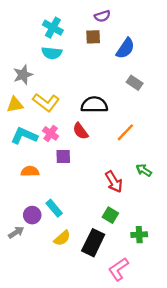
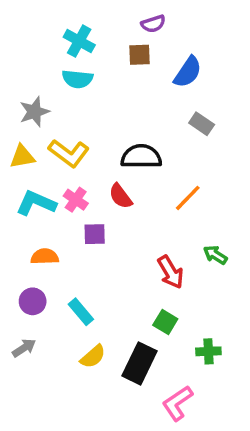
purple circle: (32, 215) -> (33, 301), moved

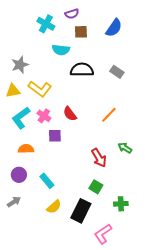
purple semicircle: (153, 24) -> (72, 14), moved
blue semicircle: (188, 72) -> (114, 28), moved
cyan semicircle: (77, 79) -> (61, 50), moved
black semicircle: (141, 157) -> (82, 70), moved
cyan L-shape: (36, 203) -> (21, 118), turned -60

